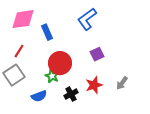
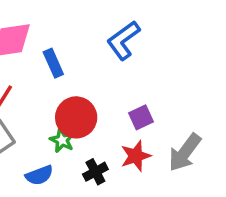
purple square: (97, 54) -> (141, 117), moved
gray arrow: (122, 83) -> (185, 152), size x1.6

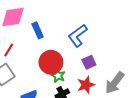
blue L-shape: (123, 40) -> (78, 36), moved
green star: (62, 140) -> (58, 76), moved

